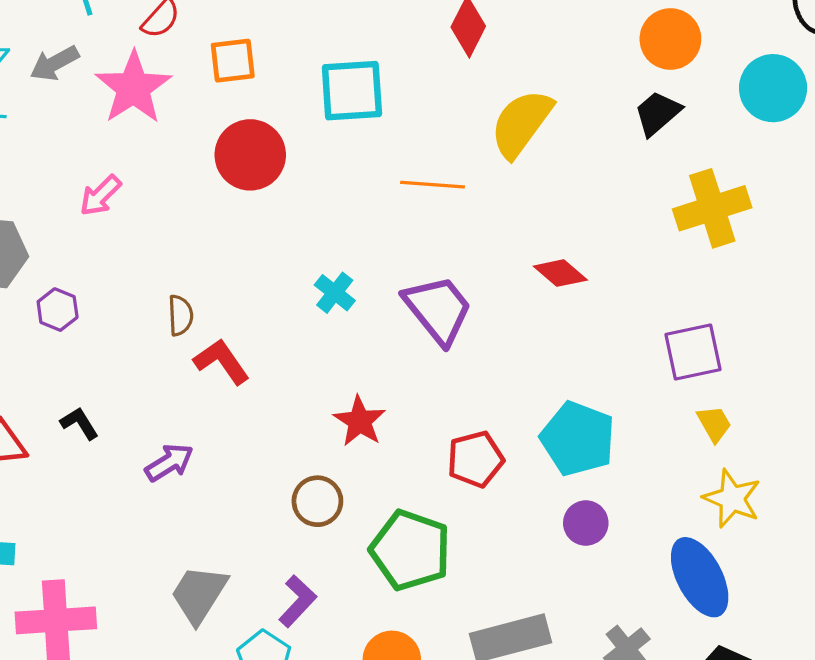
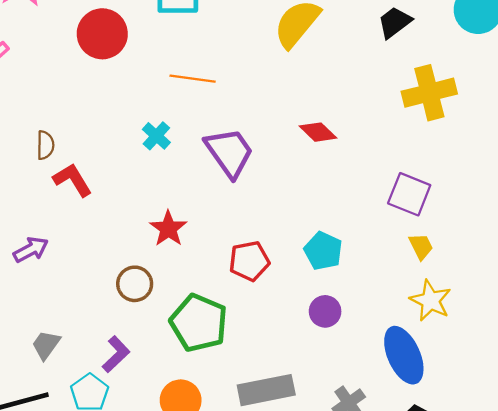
orange line: (433, 185) -> (193, 79), moved
purple square: (693, 352) -> (409, 194), turned 30
cyan pentagon: (578, 439) -> (323, 251), size x0.7
gray trapezoid: (199, 594) -> (46, 345), size x0.7

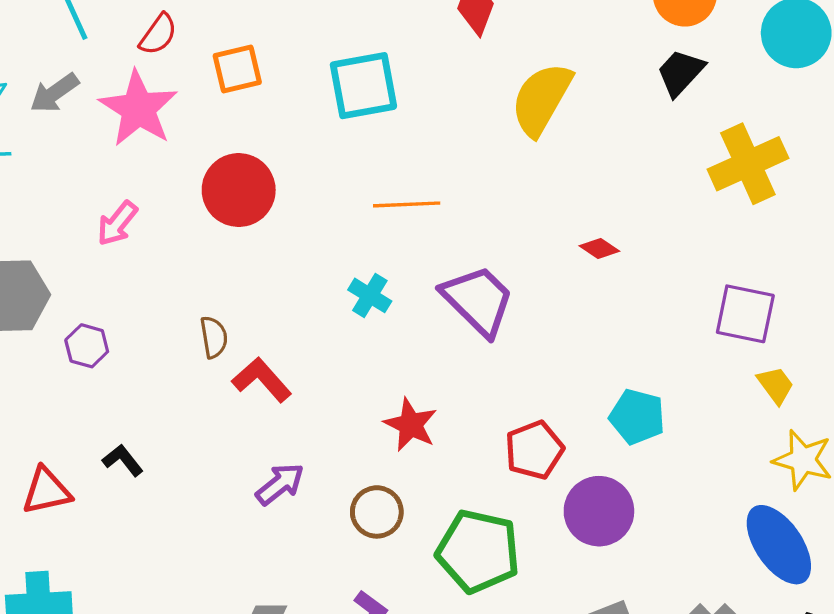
red circle: (102, 34) -> (239, 190), moved
red diamond: (318, 132) -> (599, 249), size x0.7
purple arrow: (31, 250) -> (280, 484), moved
purple circle: (325, 311) -> (599, 511), moved, size x1.5

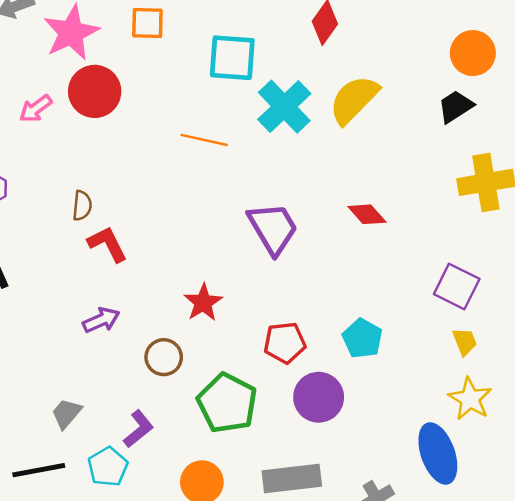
red circle: (239, 190) -> (95, 91), moved
orange line: (407, 204) -> (204, 140), moved
red diamond: (599, 249) -> (367, 214), size x1.4
cyan cross: (370, 295) -> (284, 107), moved, size x1.8

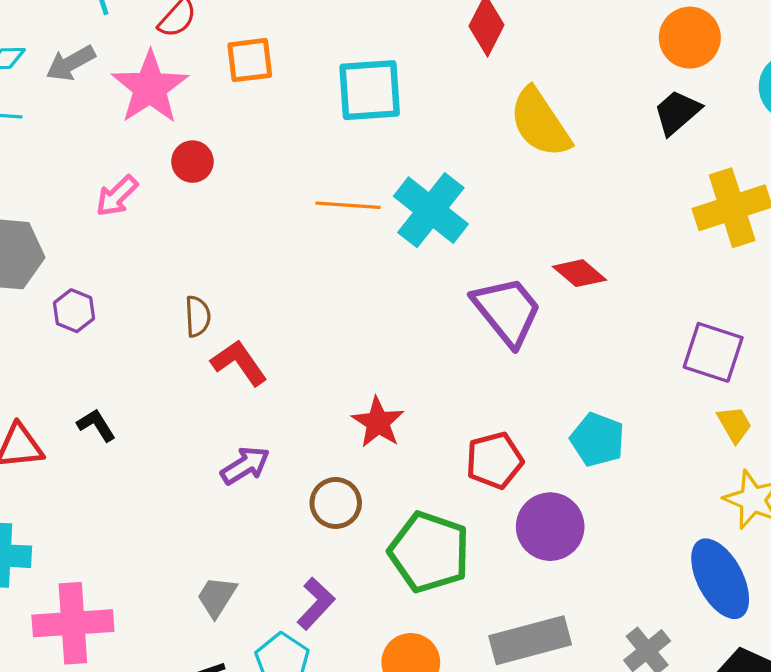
red circle: (95, 91) -> (192, 162), size x0.6
yellow semicircle: (354, 100) -> (540, 123), turned -70
cyan cross: (284, 107) -> (431, 210), moved
purple trapezoid: (273, 228) -> (507, 311), moved

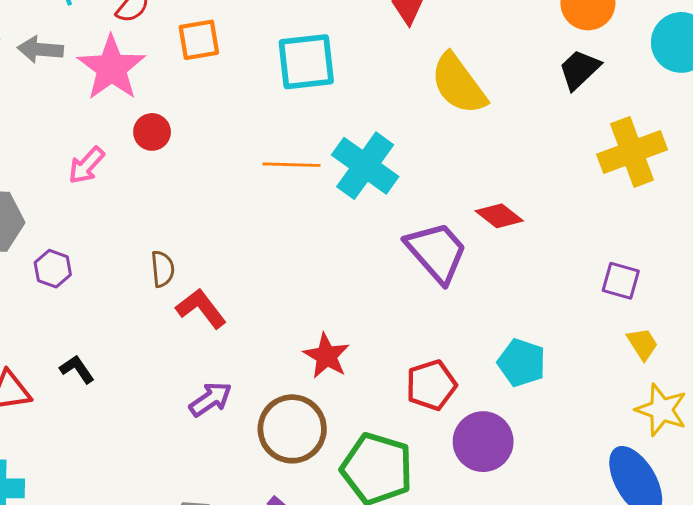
gray arrow: (71, 63) -> (40, 49), turned 36
purple square: (713, 352) -> (621, 281), size x0.7
brown circle: (336, 503) -> (292, 429), size x1.5

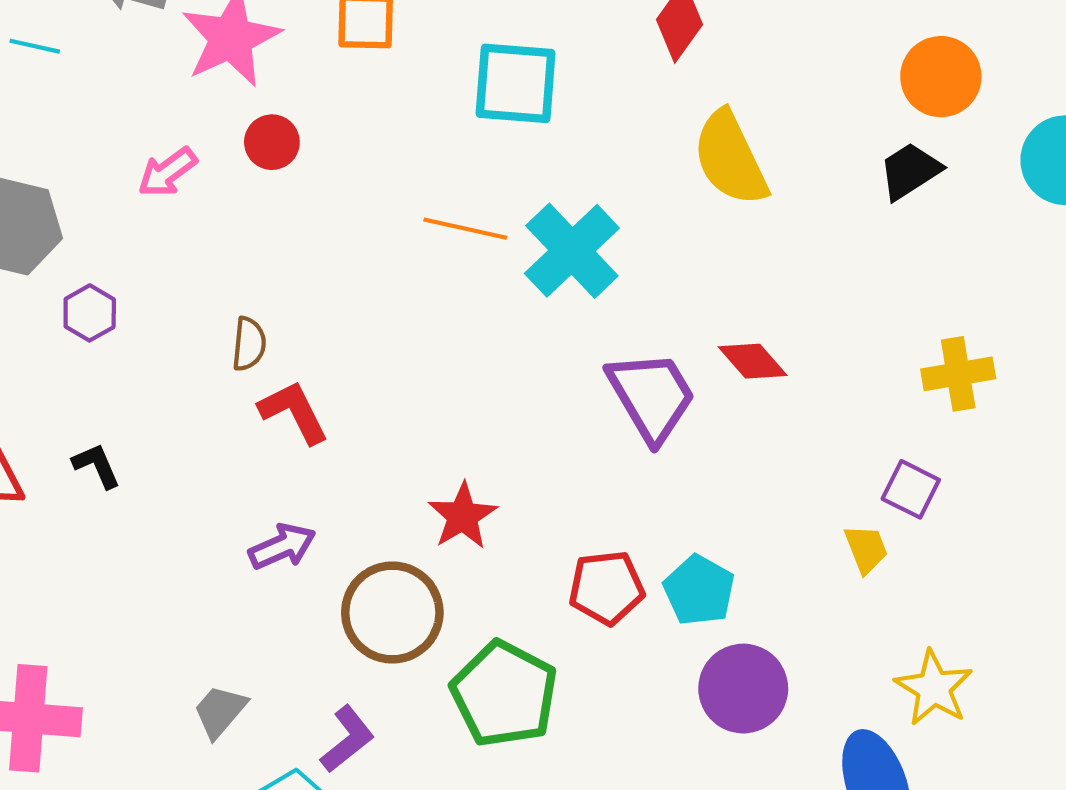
yellow cross: (632, 152) -> (958, 374), moved, size x0.7
yellow trapezoid: (642, 344) -> (866, 549), moved
cyan pentagon: (522, 363) -> (699, 590), moved
purple circle: (483, 442) -> (743, 689), moved

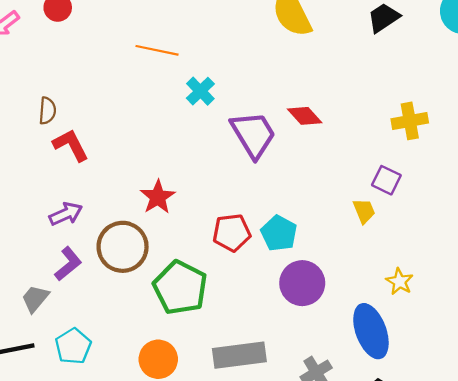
cyan cross: (572, 251) -> (200, 91), moved, size x0.6
yellow star: (934, 688) -> (400, 281), size x0.7
purple L-shape: (347, 739) -> (68, 264), moved

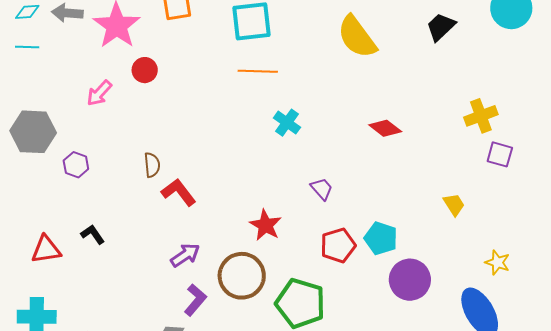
orange line: (157, 50) -> (258, 71), moved
purple trapezoid: (253, 134) -> (322, 189), moved, size x0.5
purple square: (386, 180) -> (500, 154), moved

